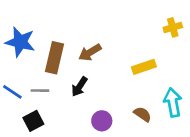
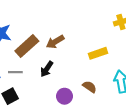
brown rectangle: (54, 58) -> (27, 46), turned 35
brown semicircle: (143, 114) -> (90, 87), moved

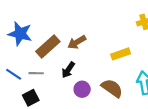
brown semicircle: (90, 87) -> (112, 88), size x1.5
purple circle: (64, 96) -> (82, 89), moved

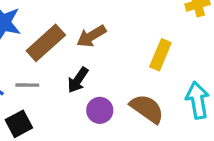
yellow rectangle: (121, 54) -> (160, 55), turned -48

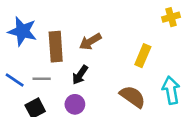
brown rectangle: (46, 43) -> (56, 47), turned -52
purple circle: (100, 110) -> (75, 104), moved

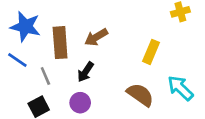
gray line: (42, 79) -> (45, 76), turned 66
blue line: (15, 80) -> (17, 60), moved
cyan arrow: (171, 90) -> (180, 88), turned -36

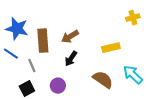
yellow rectangle: (151, 52) -> (111, 48), turned 54
black arrow: (85, 72) -> (71, 59), moved

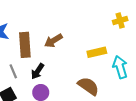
black arrow: (71, 59) -> (38, 71), moved
cyan arrow: (133, 75) -> (120, 67), moved, turned 30

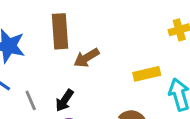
brown rectangle: (25, 45) -> (60, 31), moved

